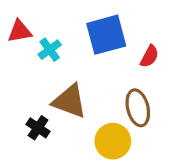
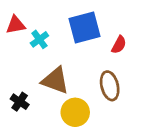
black cross: (38, 128) -> (20, 102), moved
yellow circle: (113, 141) -> (75, 112), moved

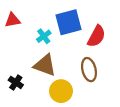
cyan cross: (39, 39) -> (44, 36), moved
red semicircle: (119, 45) -> (96, 36), size x1.5

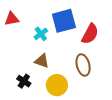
brown triangle: (45, 65) -> (42, 61), size x0.7
black cross: (16, 82) -> (24, 81), moved

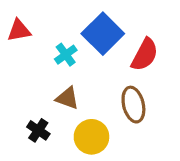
blue square: (64, 21) -> (103, 34), turned -30

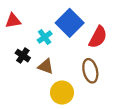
black cross: (38, 130) -> (23, 56), moved

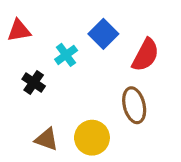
blue square: (70, 23) -> (103, 34), size x0.7
brown triangle: (46, 66) -> (47, 139), moved

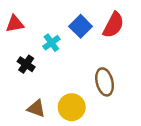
red semicircle: (146, 55) -> (113, 25), moved

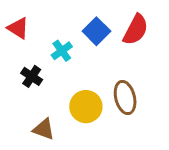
red triangle: (15, 24) -> (18, 28), turned 42
yellow circle: (72, 107) -> (86, 107), moved

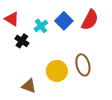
cyan cross: (62, 51) -> (41, 26), moved
black cross: (32, 76) -> (22, 41), moved

